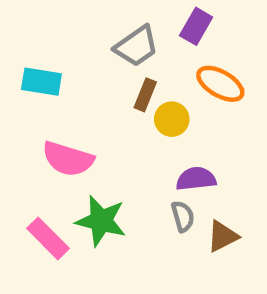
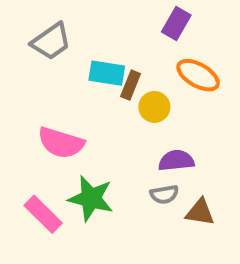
gray trapezoid: (136, 46) -> (51, 41), moved
cyan rectangle: (41, 82) -> (107, 73), moved
gray semicircle: (183, 216) -> (164, 194), turned 96
brown triangle: (223, 236) -> (200, 212), turned 36

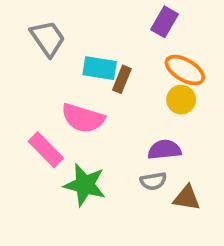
gray trapezoid: (51, 41) -> (48, 38), turned -90
yellow circle: (154, 107) -> (181, 100), moved
pink semicircle: (61, 143) -> (83, 118), moved
pink rectangle: (43, 214) -> (46, 150), moved

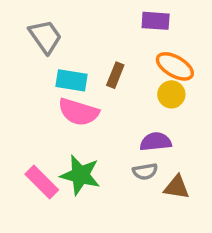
purple rectangle: (164, 22) -> (156, 21), turned 64
cyan rectangle: (100, 68) -> (72, 80), moved
pink rectangle: (46, 150) -> (42, 182), moved

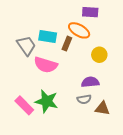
gray trapezoid: (45, 37) -> (26, 46), moved
orange ellipse: (175, 66) -> (79, 30), moved
cyan rectangle: (72, 80) -> (48, 36), moved

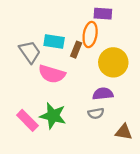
orange ellipse: (79, 30) -> (90, 35), turned 70
yellow circle: (99, 55) -> (113, 62), size x1.6
brown triangle: (102, 108) -> (124, 132), moved

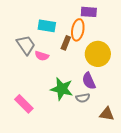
cyan rectangle: (54, 41) -> (47, 26), moved
pink semicircle: (52, 74) -> (42, 56), moved, size x0.6
purple semicircle: (103, 94) -> (89, 81), turned -108
green star: (53, 116) -> (62, 89), moved

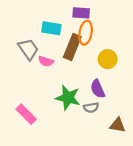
purple rectangle: (89, 12) -> (81, 13), moved
brown rectangle: (66, 43) -> (72, 47), size x1.6
yellow circle: (98, 54) -> (108, 59), size x0.7

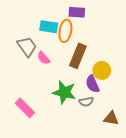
orange ellipse: (86, 33) -> (65, 31), moved
brown rectangle: (72, 47) -> (78, 56), moved
yellow circle: (108, 59) -> (102, 70), moved
pink semicircle: (46, 61) -> (44, 58), turned 32

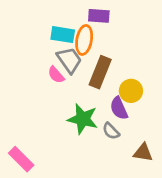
gray trapezoid: (27, 47) -> (69, 60), moved
gray semicircle: (86, 102) -> (111, 131), turned 56
pink rectangle: (25, 108) -> (21, 159), moved

